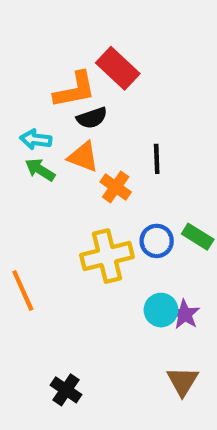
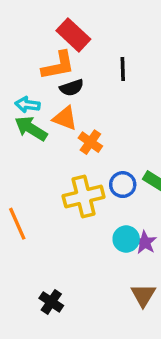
red rectangle: (118, 68) -> (73, 35), moved
black line: (157, 159) -> (123, 69), moved
green arrow: (40, 170) -> (31, 128), size x1.4

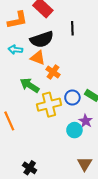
orange L-shape: (58, 66) -> (17, 20), moved
black semicircle: (72, 88) -> (42, 39), size x1.6
green arrow: (31, 128) -> (30, 85), moved
purple star: (145, 242) -> (86, 121), moved

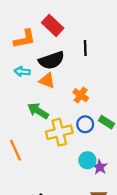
orange cross: (53, 72) -> (81, 95), moved
purple star: (86, 121) -> (100, 167), moved

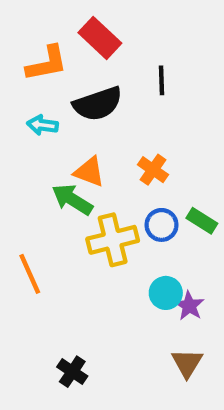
orange triangle: (47, 81) -> (89, 172), moved

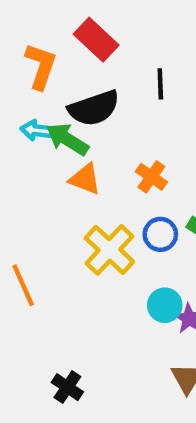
orange L-shape: (47, 63) -> (41, 66), turned -60
green arrow: (72, 199) -> (67, 139), moved
yellow cross: (113, 240) -> (109, 250), turned -33

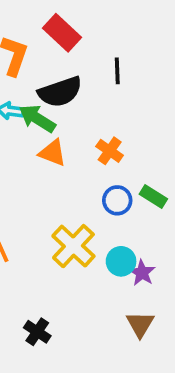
yellow cross: (109, 250) -> (73, 246), moved

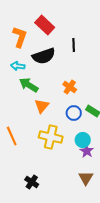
green arrow: (37, 118) -> (29, 85), moved
orange triangle: (52, 153) -> (42, 106), moved, turned 49
yellow cross: (73, 246) -> (51, 137), turned -30
cyan circle: (121, 261) -> (83, 140), moved

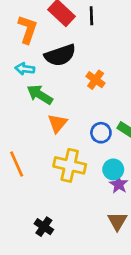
black line: (74, 45) -> (91, 16), moved
orange cross: (70, 87) -> (96, 80), moved

